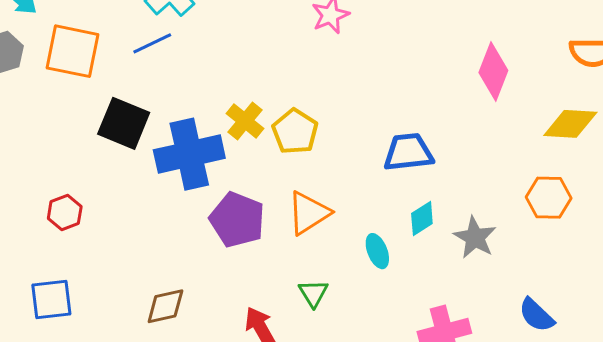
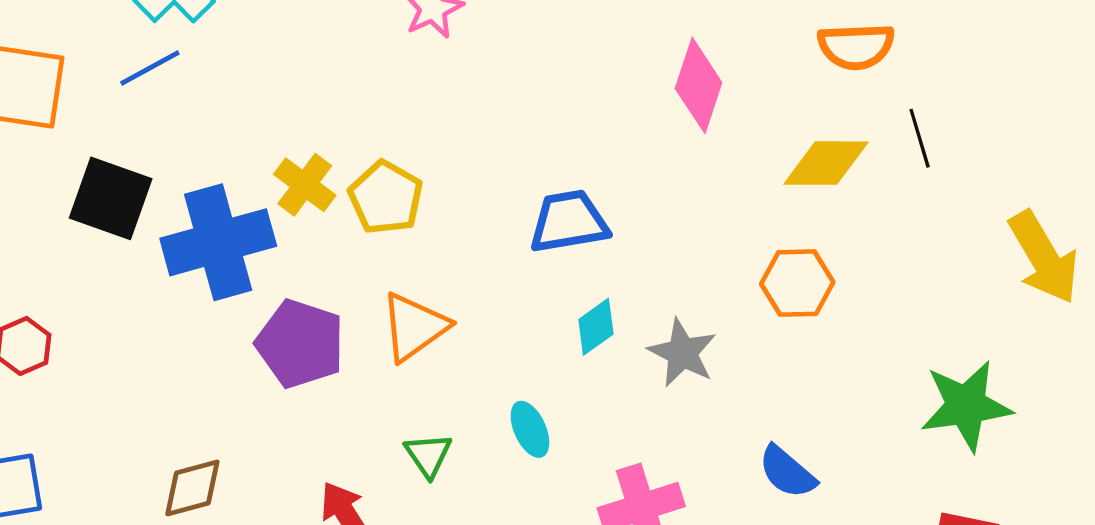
cyan ellipse: (377, 251) -> (530, 429), moved

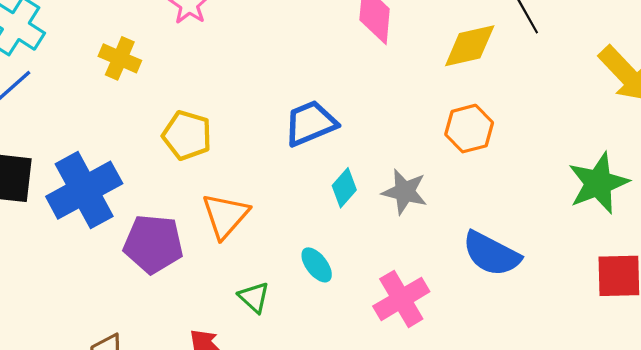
yellow cross: (305, 185) -> (120, 58), moved
blue semicircle: (787, 472) -> (491, 254), size x1.4

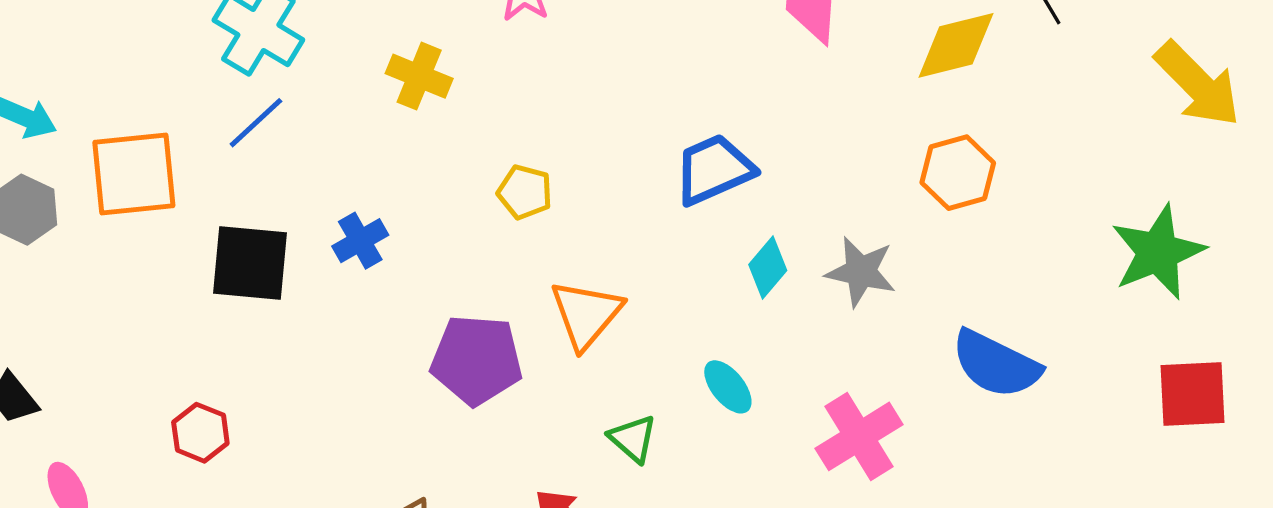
yellow pentagon: (187, 135) -> (525, 192), size x0.7
blue cross: (84, 190) -> (360, 241), moved, size x0.5

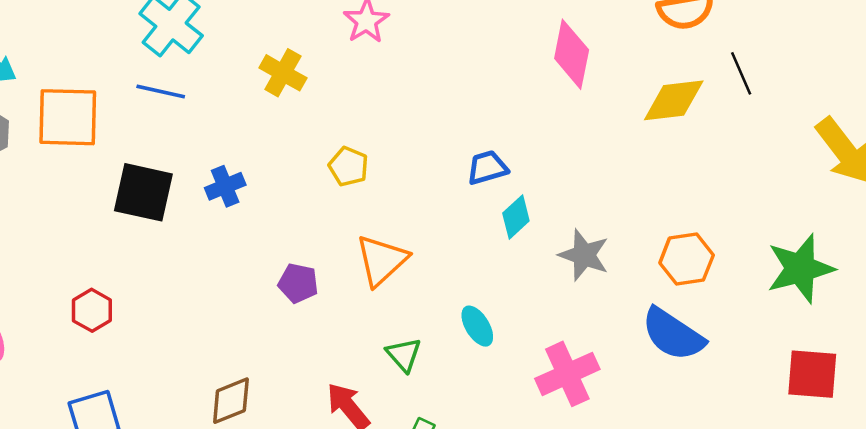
blue line: (256, 123) -> (161, 91), turned 48
blue trapezoid: (714, 169) -> (487, 168), size x0.7
orange hexagon: (958, 173) -> (687, 259), moved
cyan diamond: (768, 268) -> (516, 217), moved
purple pentagon: (477, 360) -> (298, 283), size x0.6

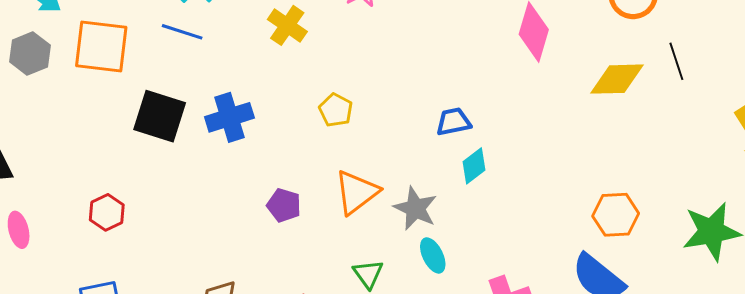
blue cross: (225, 186) -> (229, 117), size x1.4
gray star: (584, 255) -> (415, 208), moved

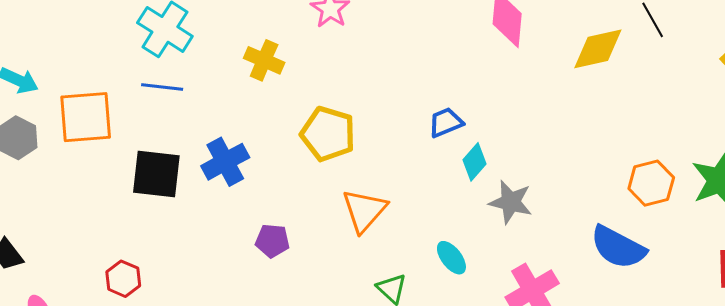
yellow pentagon: (336, 110) -> (328, 134), size x1.6
purple pentagon: (284, 205) -> (272, 241), moved
gray star: (415, 208) -> (511, 202), moved
orange hexagon: (616, 215) -> (651, 183), moved

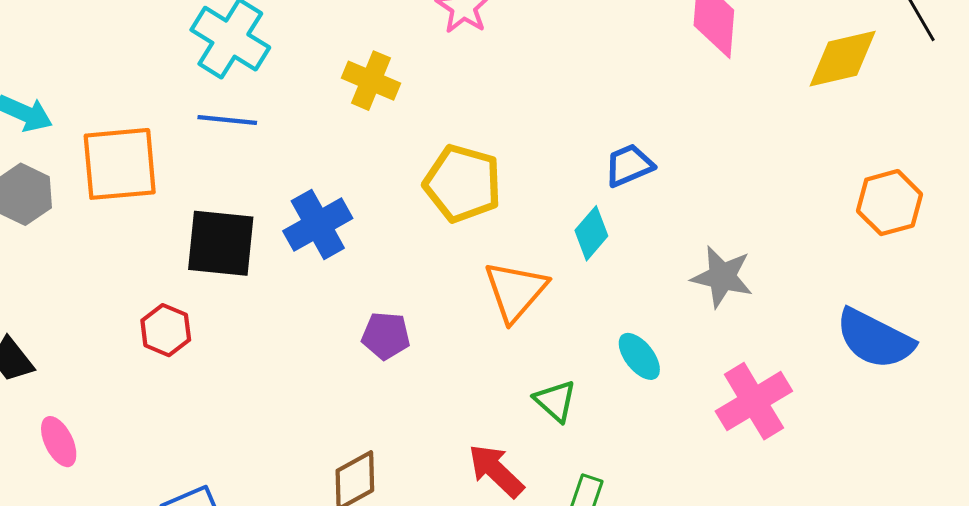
cyan diamond: (474, 162) -> (591, 233), moved
orange hexagon: (651, 183) -> (889, 203), moved
red hexagon: (123, 279) -> (166, 330), moved

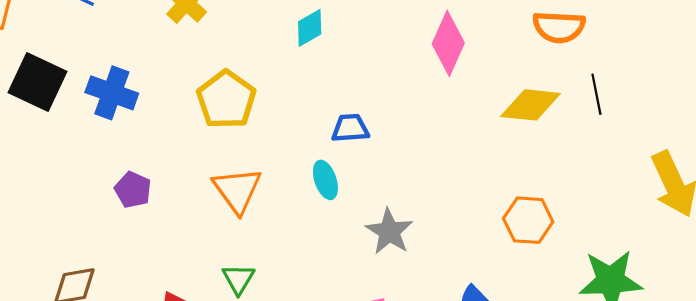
blue cross: (318, 225) -> (112, 93), turned 30
cyan diamond: (591, 233) -> (310, 28), moved
orange triangle: (515, 291) -> (237, 190), turned -36
cyan ellipse: (639, 356) -> (325, 180), moved

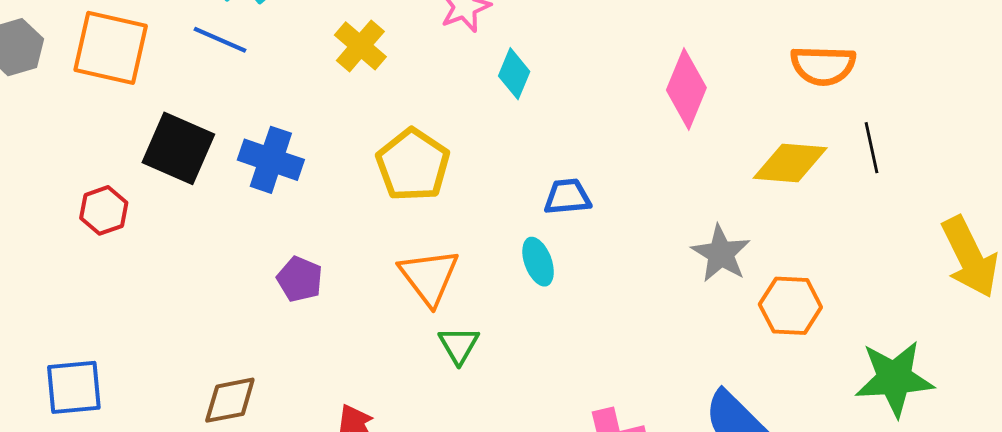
cyan diamond: (310, 28) -> (514, 74), turned -36
gray star: (389, 232) -> (721, 254), moved
green triangle: (238, 279) -> (459, 345), moved

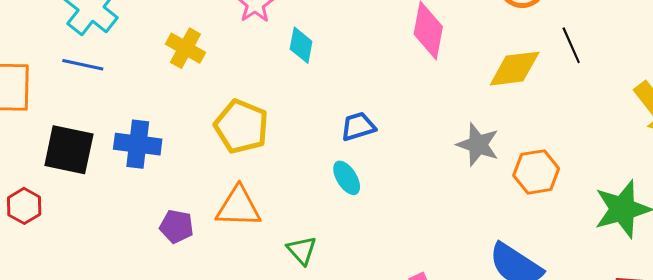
orange triangle: (429, 277) -> (238, 207), moved, turned -39

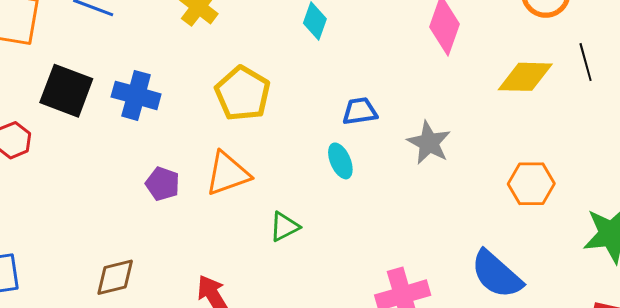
gray star: (478, 145) -> (429, 143), moved
orange triangle: (238, 207) -> (228, 174), turned -30
green triangle: (302, 250) -> (284, 227), turned 36

